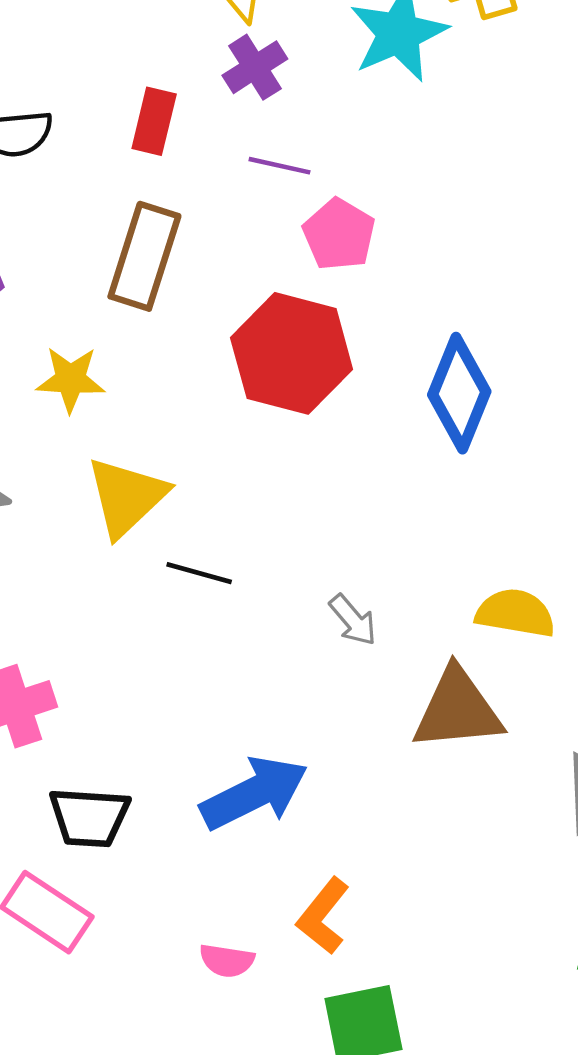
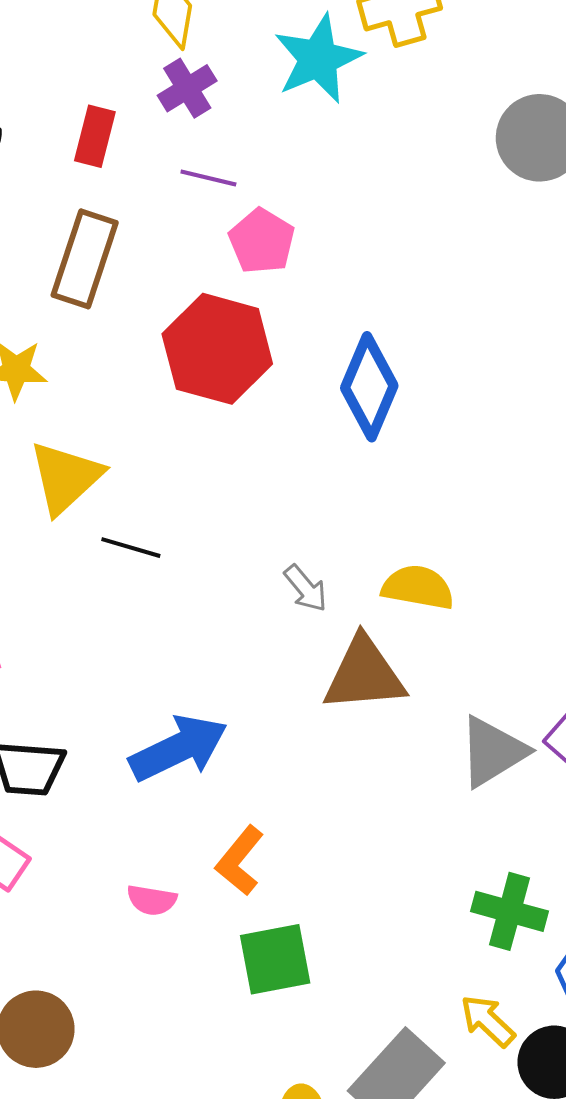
gray arrow: (353, 620) -> (306, 588), moved

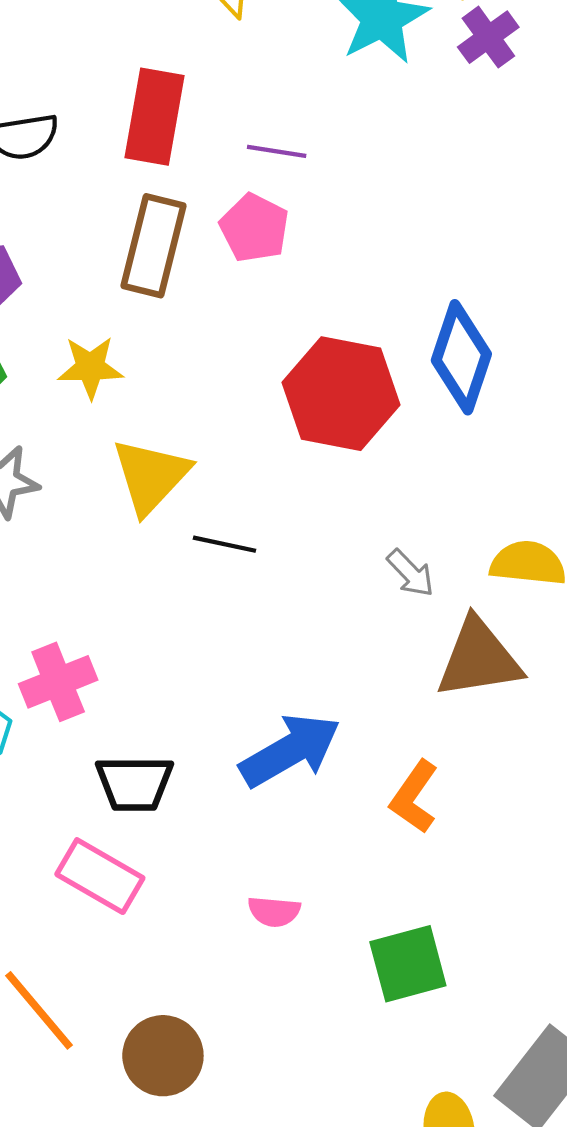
purple cross: (187, 88) -> (488, 37), moved
red rectangle: (95, 136) -> (155, 117), size x1.5
pink pentagon: (262, 241) -> (254, 228), moved
red hexagon: (217, 349) -> (341, 394), moved
orange L-shape: (240, 861) -> (414, 797), moved

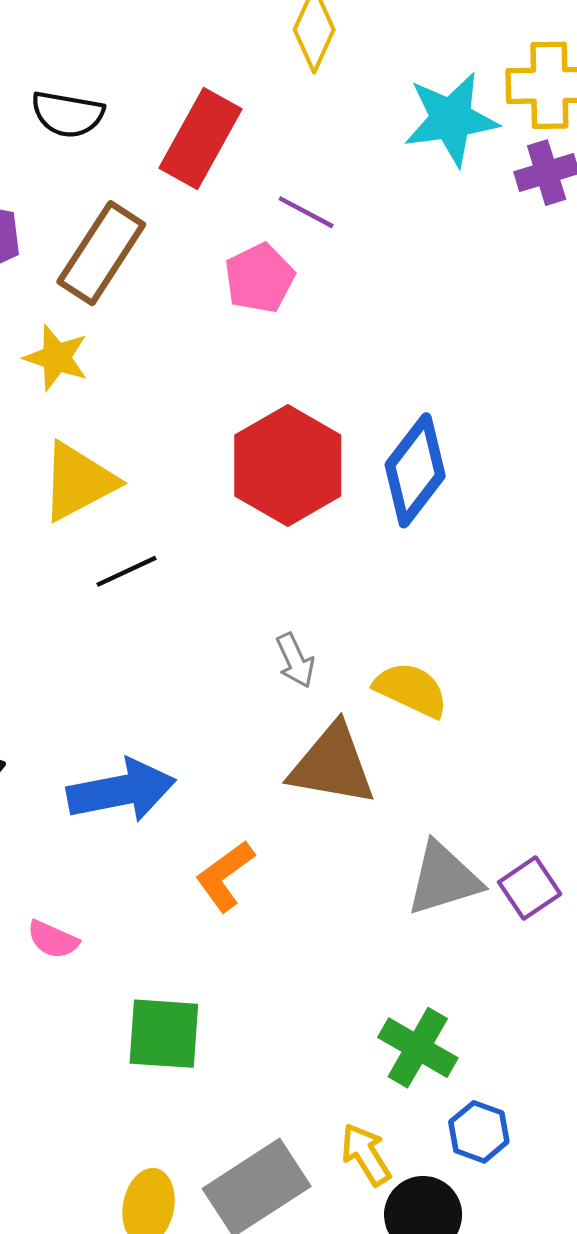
brown rectangle: (153, 246) -> (101, 253), moved
black line: (225, 544) -> (127, 571), turned -56

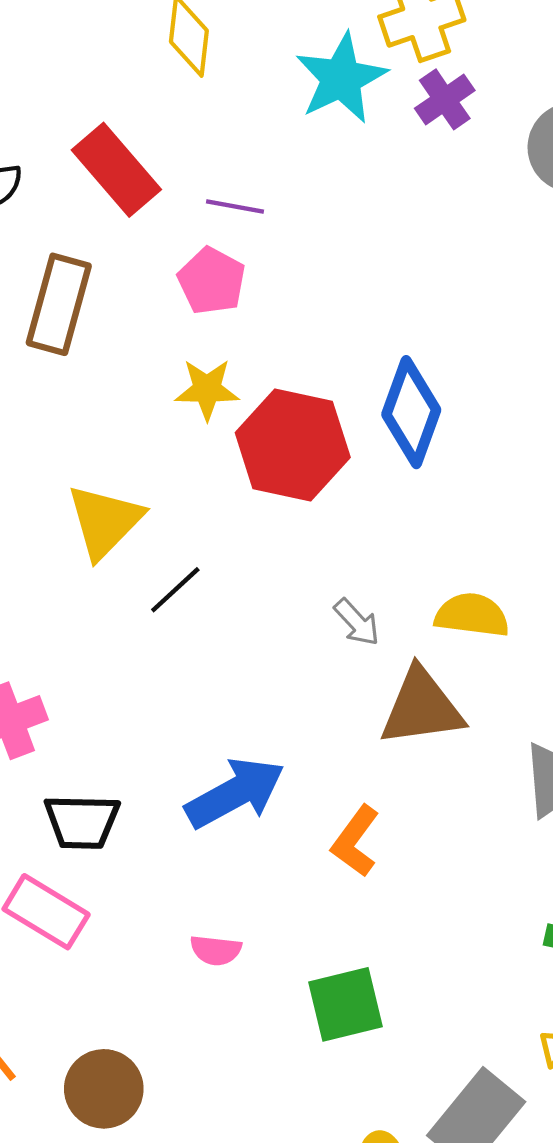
red rectangle: (201, 139) -> (116, 170), turned -52
yellow star: (56, 358) -> (207, 389), moved

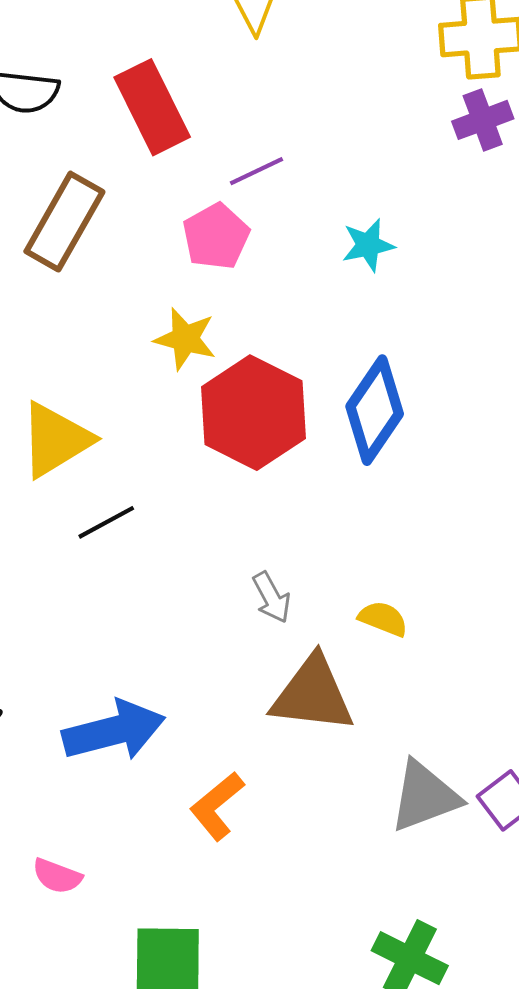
cyan star: (341, 78) -> (368, 245), moved, size x0.6
purple line: (235, 207) -> (256, 171), turned -50
yellow semicircle: (472, 615) -> (383, 619), size x0.7

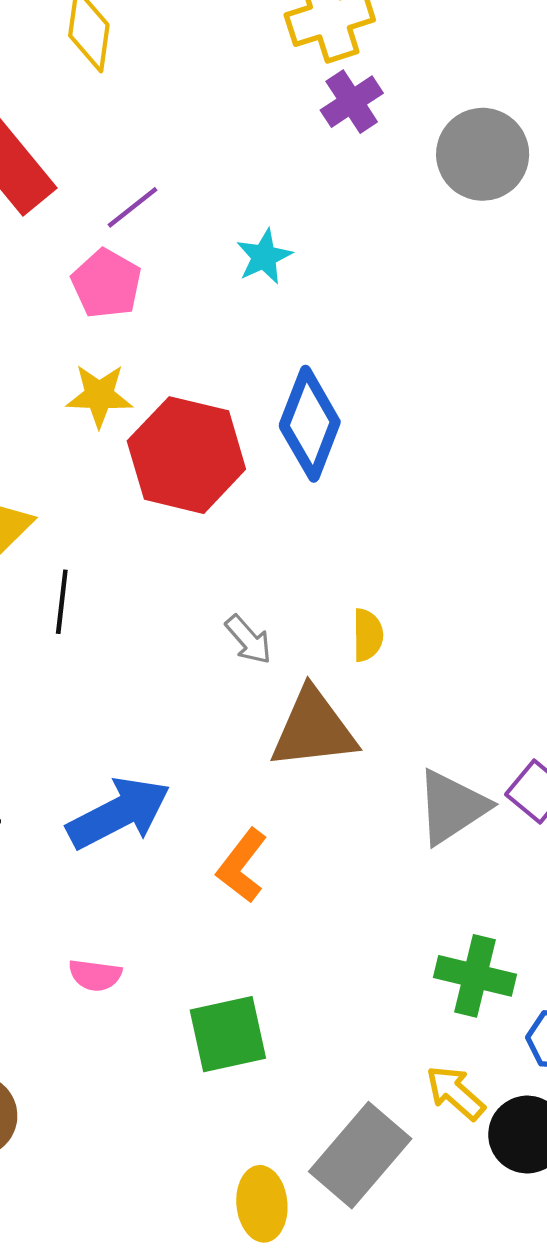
black line: (106, 522) -> (62, 602), turned -42
yellow semicircle: (383, 619) -> (368, 635), turned 81

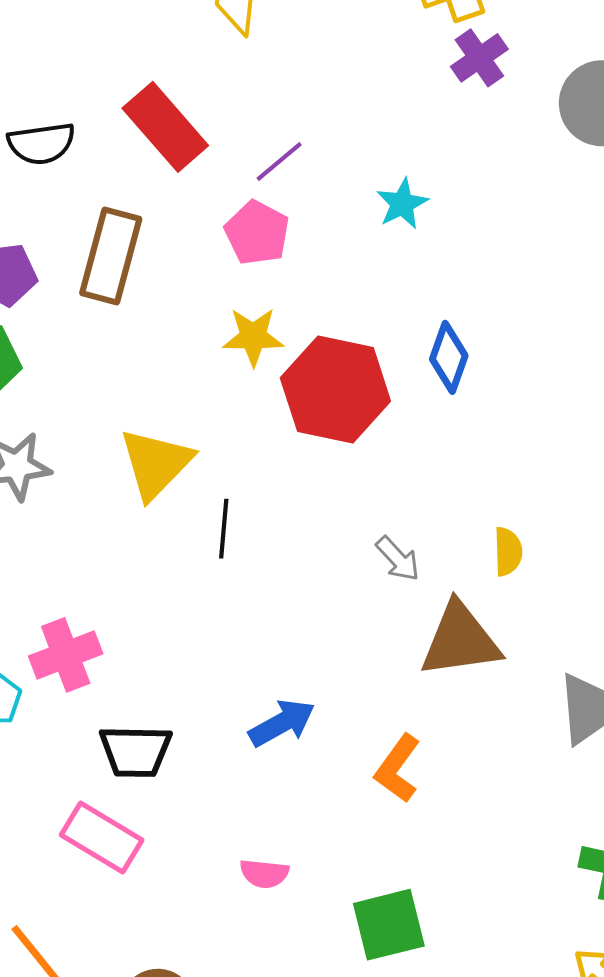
blue diamond: (310, 424) -> (449, 357), size x0.7
blue arrow: (119, 813) -> (282, 723), size x0.7

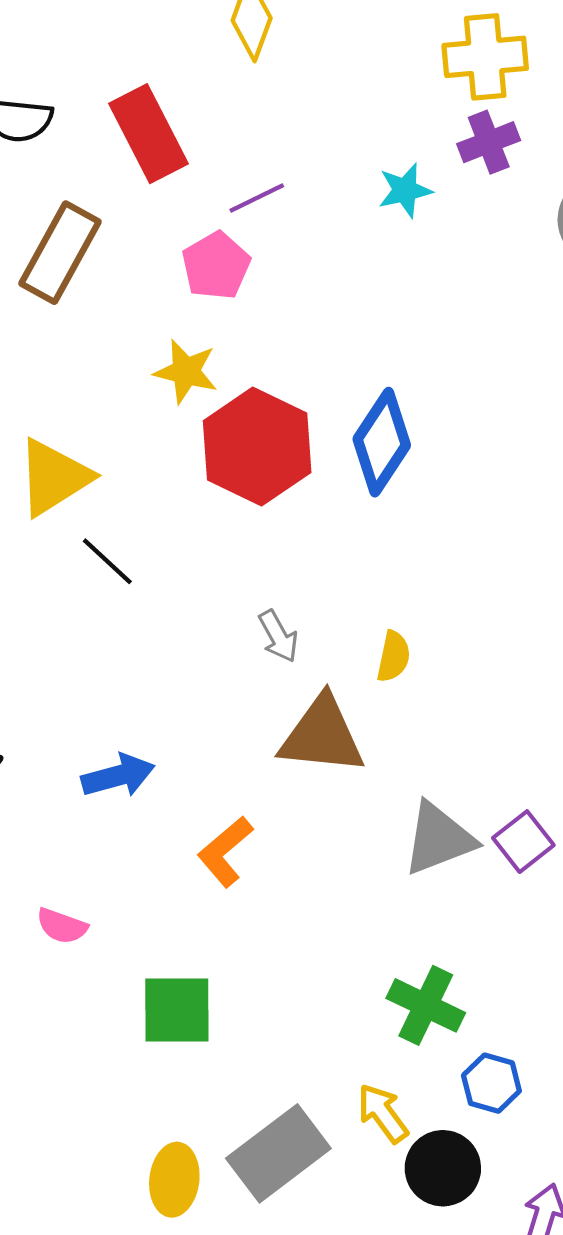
cyan star: (402, 204) -> (405, 190), moved
blue diamond: (449, 357) -> (382, 442), size x1.4
black line: (224, 529) -> (107, 561), turned -66

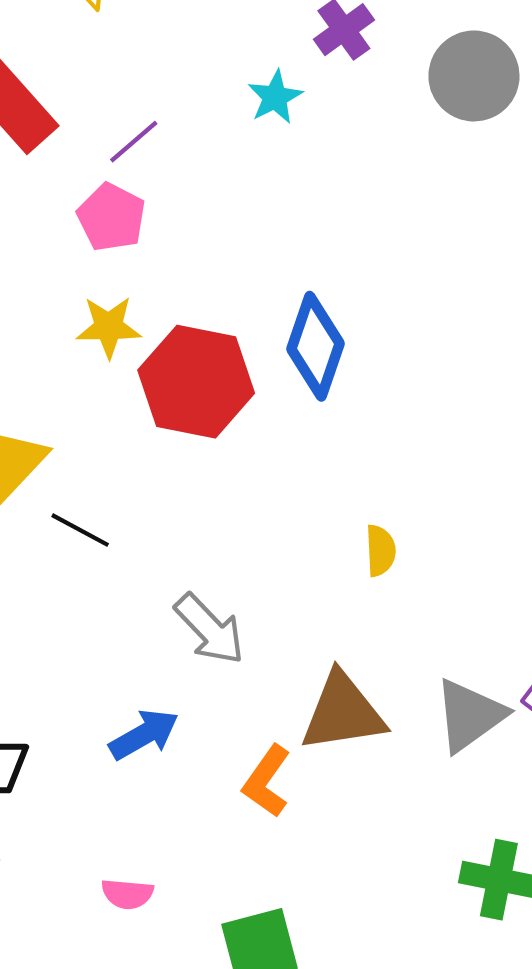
gray arrow: (278, 636) -> (210, 629), moved, size x1.5
brown triangle: (322, 735) -> (343, 712), moved

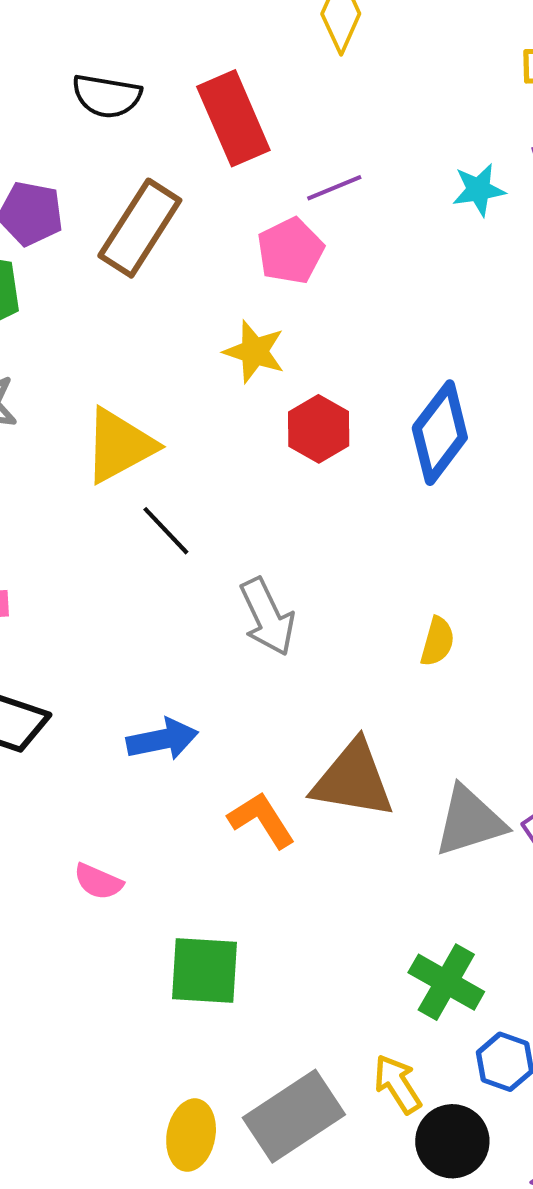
red hexagon: (196, 382) -> (319, 429), size x0.6
gray arrow: (210, 629) -> (267, 617), moved
orange L-shape: (267, 781) -> (262, 820), turned 94

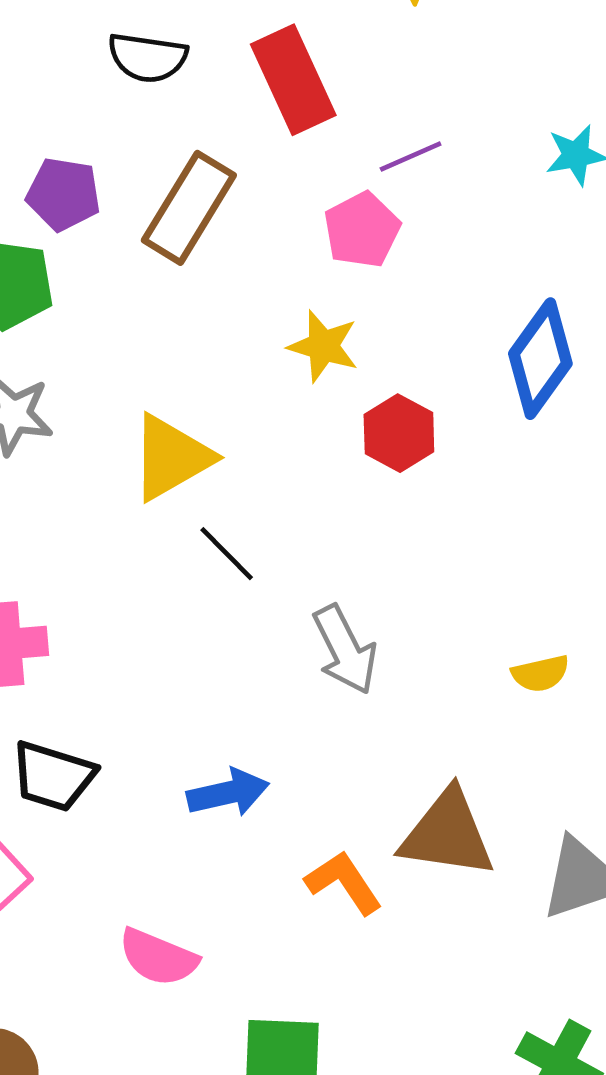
blue diamond: (440, 433) -> (540, 359), moved
yellow semicircle: (437, 641) -> (540, 674), turned 63
pink semicircle: (98, 882) -> (158, 957), size x1.4

